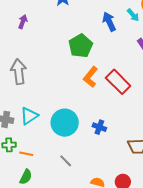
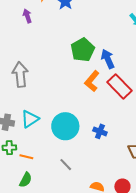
purple arrow: (23, 22) -> (27, 16), moved, turned -40
blue arrow: (109, 22) -> (108, 59), moved

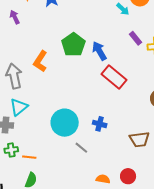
orange L-shape: (92, 81) -> (40, 61), moved
cyan triangle: (30, 119) -> (19, 107), moved
gray line: (66, 165) -> (81, 148), moved

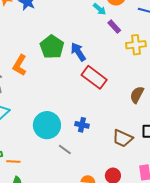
purple rectangle: (135, 38) -> (114, 27), moved
brown trapezoid: (139, 139) -> (123, 138), turned 35

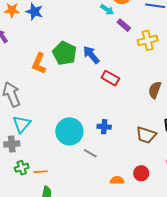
orange L-shape: (20, 65) -> (39, 63), moved
red rectangle: (94, 77) -> (110, 78), size x0.7

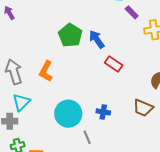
orange L-shape: (39, 63) -> (46, 71), moved
brown trapezoid: (146, 135) -> (143, 108), moved
gray line: (90, 153) -> (87, 137), turned 32

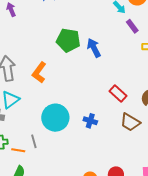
green pentagon: (70, 35) -> (68, 40), turned -30
red rectangle: (114, 64) -> (118, 93), moved
gray line: (87, 137) -> (34, 141), moved

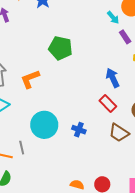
blue arrow: (94, 48) -> (113, 78), moved
orange L-shape: (39, 72) -> (30, 79), turned 30

